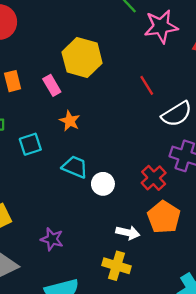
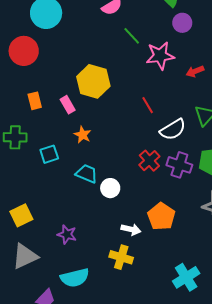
red cross: (154, 178) -> (149, 161), moved

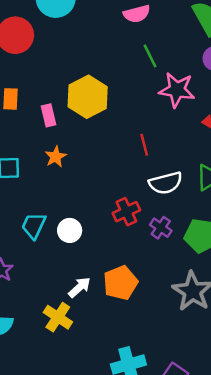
purple cross: (179, 165) -> (161, 228), size x0.7
cyan trapezoid: (87, 174) -> (34, 226), moved, turned -105
white arrow: (131, 229) -> (80, 287), turned -72

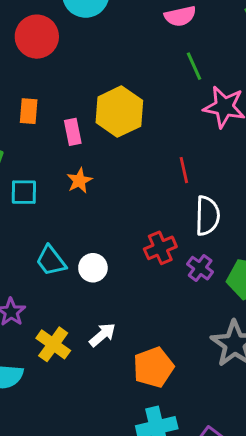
white semicircle: (166, 183) -> (207, 216), turned -76
cyan trapezoid: (34, 226) -> (51, 261), turned -64
orange pentagon: (121, 283) -> (153, 367), moved
yellow cross: (58, 317) -> (53, 344), moved

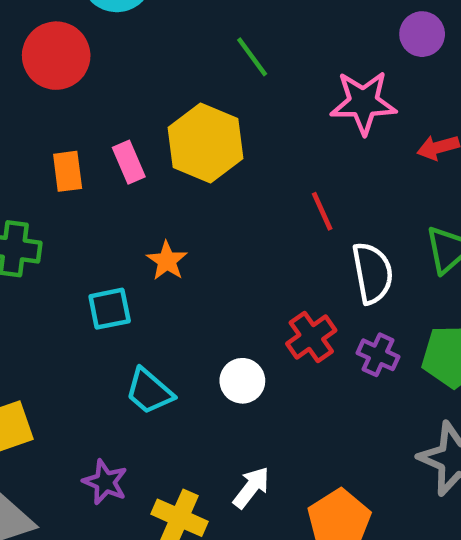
green line: (194, 66) -> (252, 57), moved
pink rectangle: (73, 132) -> (129, 162), moved
cyan square: (24, 192) -> (110, 309), moved
white circle: (93, 268) -> (242, 381), moved

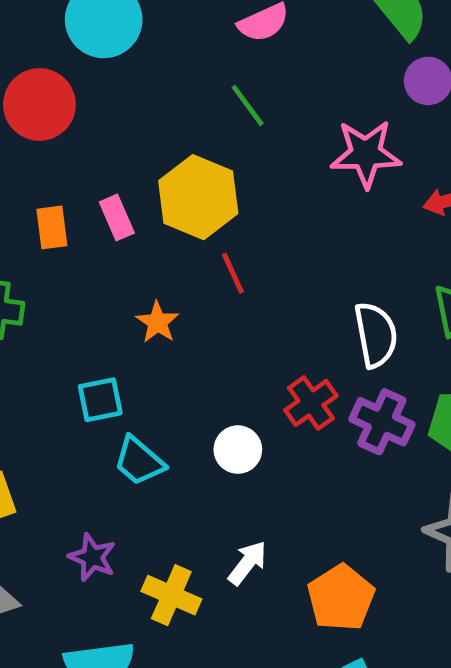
red line: (322, 211) -> (233, 273), moved
cyan square: (110, 309) -> (100, 400), moved
purple cross: (378, 355) -> (382, 422), size x1.4

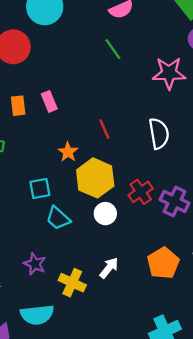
yellow hexagon: (198, 197) -> (95, 178), moved
white semicircle: (376, 335) -> (159, 134), moved
orange pentagon: (341, 598) -> (163, 263), moved

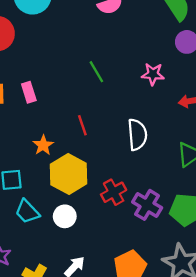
green line: (113, 49) -> (96, 72), moved
pink star: (169, 73) -> (153, 74), size x0.7
white circle: (105, 214) -> (65, 216), moved

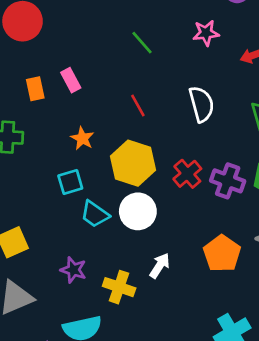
orange star: (43, 145) -> (82, 138), moved
white circle: (65, 216) -> (138, 211), size x1.4

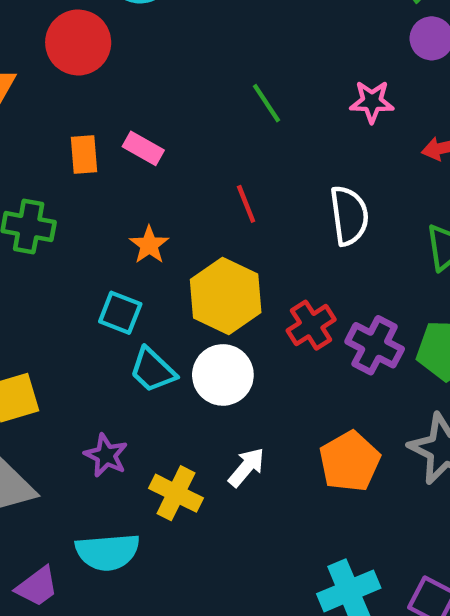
pink rectangle: (71, 80) -> (143, 148), turned -40
cyan square: (70, 182) -> (120, 313), turned 30

